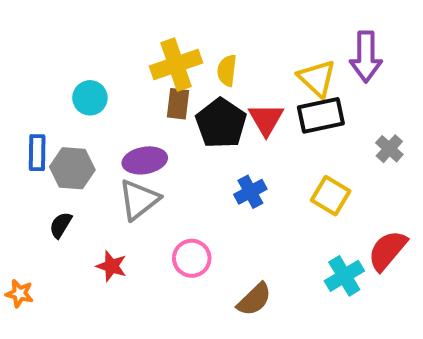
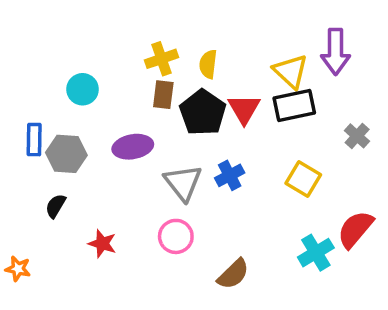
yellow cross: (176, 65) -> (161, 59), size x0.7
gray triangle: (139, 200) -> (183, 183), moved, turned -30

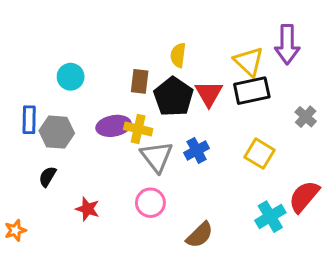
yellow cross: (161, 59) -> (138, 129), moved, turned 32
orange star: (18, 269) -> (15, 230), turned -30

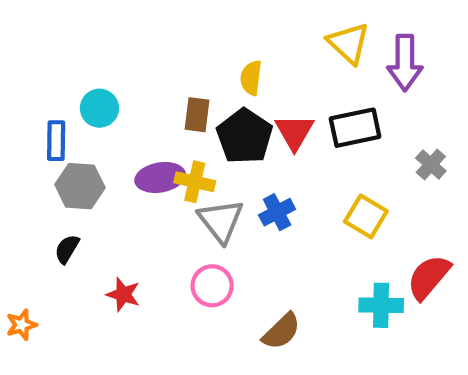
yellow triangle: (249, 61) -> (349, 43), moved
blue rectangle: (29, 120) -> (56, 141), moved
cyan cross: (270, 217) -> (381, 305), turned 32

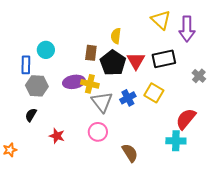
yellow square: (366, 216) -> (154, 93), moved
red semicircle: (429, 277) -> (186, 119), moved
brown semicircle: (281, 331) -> (130, 153), turned -78

